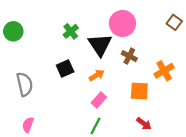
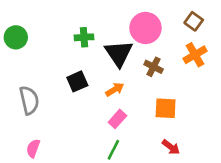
brown square: (174, 22) -> (194, 21), moved
green cross: (71, 31) -> (84, 37), turned 35
orange cross: (164, 71) -> (195, 55), moved

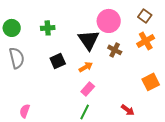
green cross: (84, 37) -> (48, 28), moved
gray semicircle: (29, 100) -> (17, 58), moved
orange square: (166, 108) -> (151, 82), moved, turned -30

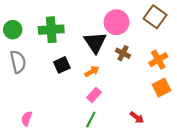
brown square: (145, 16) -> (155, 17), size x1.5
green cross: (48, 28) -> (51, 30), size x1.6
orange cross: (146, 41) -> (158, 60), moved

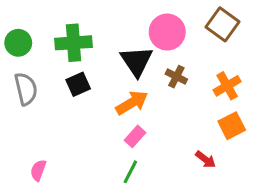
black square: (62, 65) -> (78, 84), moved
orange arrow: (92, 71) -> (132, 103), size x1.5
red arrow: (137, 117) -> (206, 160), moved

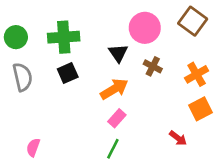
black triangle: (136, 61) -> (118, 53), size x0.7

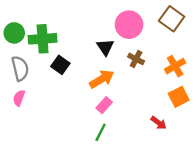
green cross: (64, 37) -> (43, 39), moved
black square: (68, 73) -> (60, 65), turned -30
pink semicircle: (33, 147) -> (19, 98), moved

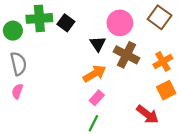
green cross: (43, 39) -> (39, 18), moved
brown cross: (136, 59) -> (126, 55), size x1.6
black square: (60, 65) -> (66, 23), moved
red arrow: (159, 123) -> (147, 114), size x1.5

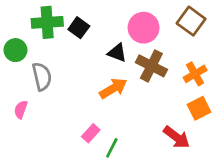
green circle: (13, 31) -> (15, 50), moved
black triangle: (98, 44) -> (117, 53), turned -35
gray semicircle: (18, 64) -> (42, 77), moved
pink rectangle: (97, 98) -> (91, 133), moved

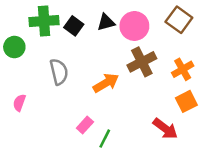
black triangle: (117, 53) -> (106, 22), moved, turned -36
brown cross: (151, 66) -> (142, 62), turned 36
gray semicircle: (42, 77) -> (59, 72), moved

